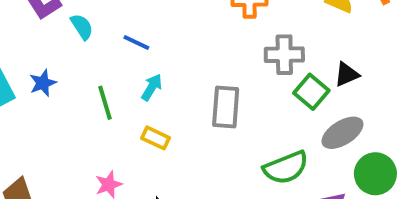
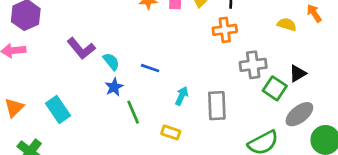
blue star: (43, 83) -> (114, 87), moved
cyan arrow: (152, 87) -> (182, 96), moved

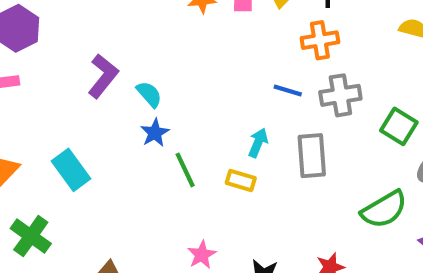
purple L-shape: (81, 48) -> (103, 76), turned -100
gray cross: (253, 65) -> (340, 95), moved
blue line: (150, 68) -> (288, 91), moved
yellow rectangle: (171, 132) -> (241, 180), moved

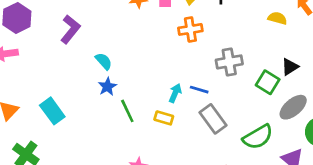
orange cross: (320, 40) -> (190, 29), moved
purple L-shape: (103, 76) -> (70, 29), moved
blue line: (288, 91) -> (199, 90), moved
gray rectangle: (312, 156) -> (213, 119), moved, turned -32

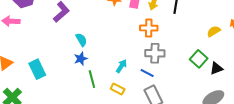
yellow semicircle: (277, 18) -> (214, 31), turned -56
gray cross: (229, 62) -> (155, 53), moved
green square: (268, 82) -> (199, 59), moved
cyan arrow: (175, 93) -> (121, 66), moved

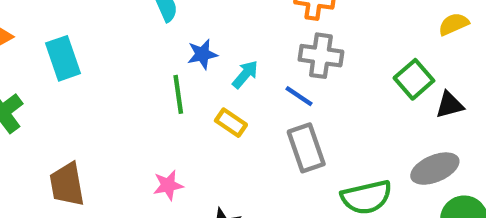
blue star: (81, 59) -> (202, 54), moved

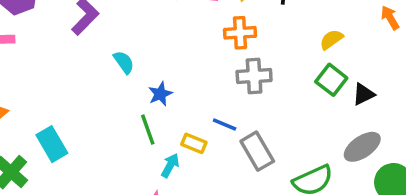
yellow semicircle: (454, 24) -> (331, 39), moved
cyan rectangle: (63, 58) -> (52, 144), moved
cyan arrow: (245, 74) -> (170, 165), moved
blue line: (299, 96) -> (225, 125), moved

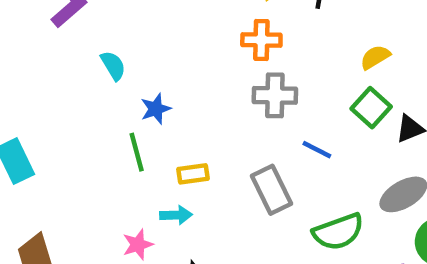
blue line: (225, 125) -> (317, 150), moved
yellow rectangle: (194, 143) -> (193, 174), turned -35
cyan arrow: (170, 165) -> (176, 215), moved, turned 55

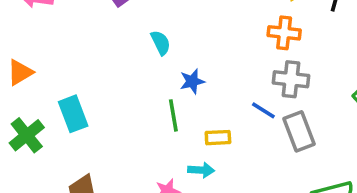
blue line: (317, 150) -> (263, 110), moved
gray rectangle: (272, 190) -> (299, 131), moved

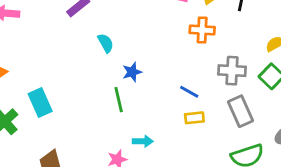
gray cross: (291, 79) -> (232, 71), moved
gray rectangle: (299, 131) -> (241, 111), moved
yellow rectangle: (218, 138) -> (194, 118), moved

